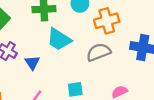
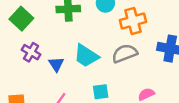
cyan trapezoid: (59, 39) -> (86, 56), moved

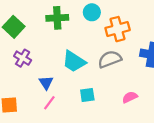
blue triangle: (56, 64) -> (46, 83), moved

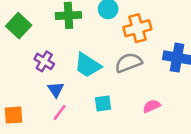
purple cross: (23, 58) -> (44, 61), moved

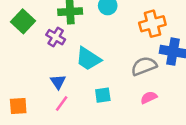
orange cross: (137, 28) -> (152, 24), moved
purple cross: (44, 61) -> (56, 37), moved
gray semicircle: (129, 63) -> (144, 66), moved

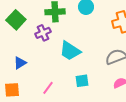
purple cross: (56, 37) -> (43, 33), turned 35
blue triangle: (58, 82) -> (20, 63), moved, turned 32

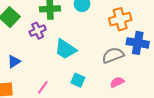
cyan square: (82, 81) -> (78, 80), turned 32

